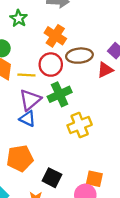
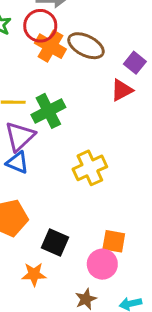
brown ellipse: (79, 56) -> (86, 46), moved, turned 35
red circle: (51, 65) -> (40, 26), moved
green cross: (60, 94) -> (48, 111), moved

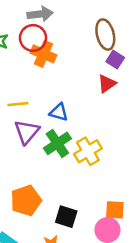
brown ellipse: (86, 46) -> (105, 34), moved, turned 56
green cross: (48, 111) -> (57, 143), moved
blue triangle: (17, 163) -> (59, 112), moved

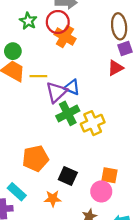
purple square: (115, 60) -> (125, 48), turned 32
purple triangle: (27, 132) -> (56, 92), moved

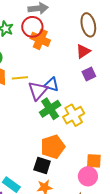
purple square: (125, 48) -> (89, 74), moved
red triangle: (115, 68) -> (83, 51), moved
orange pentagon: (35, 158) -> (53, 147), moved
black square: (68, 176) -> (42, 165), moved

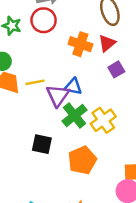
orange cross: (40, 39) -> (80, 44), moved
black square: (42, 165) -> (42, 144), moved

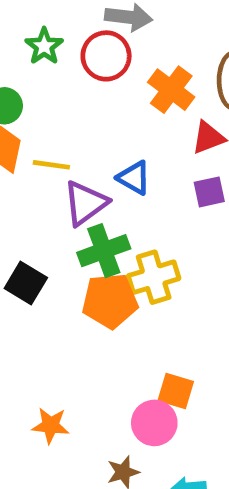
orange cross: (80, 44) -> (171, 90), moved
blue triangle: (73, 87) -> (134, 178), moved
orange pentagon: (82, 160) -> (110, 301), moved

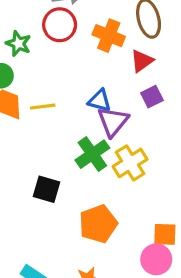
green star: (44, 46) -> (18, 44), moved
purple triangle: (85, 203) -> (113, 122), moved
orange pentagon: (110, 301) -> (98, 224), moved

